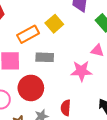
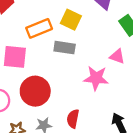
yellow square: (54, 24) -> (71, 20), turned -30
gray rectangle: (45, 57) -> (65, 48), moved

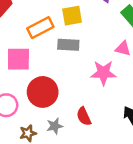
yellow square: (71, 20) -> (72, 16), turned -30
red semicircle: (73, 119) -> (84, 116), turned -30

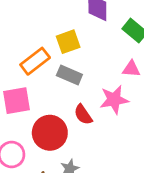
gray rectangle: (68, 45) -> (69, 75), turned 30
red semicircle: (84, 116) -> (83, 115), moved

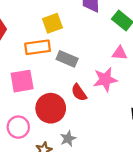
yellow square: (68, 42) -> (52, 23), moved
orange rectangle: (35, 61) -> (38, 47), turned 30

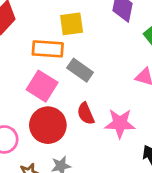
pink star: (105, 80) -> (120, 123), moved
pink square: (22, 81) -> (42, 86), moved, turned 30

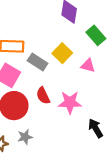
yellow square: (72, 24) -> (62, 53), moved, turned -36

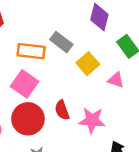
gray rectangle: (38, 62) -> (61, 42), moved

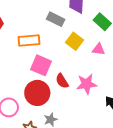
gray rectangle: (61, 42) -> (56, 19), moved
pink square: (24, 84) -> (41, 65), moved

